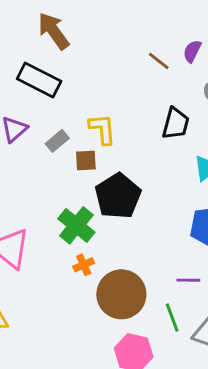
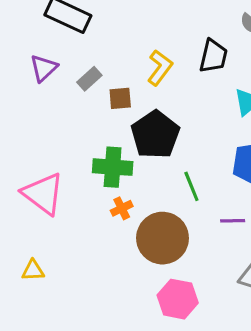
yellow L-shape: (102, 129) -> (160, 68), moved, turned 44
green cross: (76, 225) -> (113, 167), turned -33
green line: (172, 318) -> (191, 186), moved

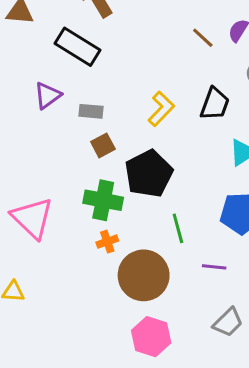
gray rectangle: (89, 79) -> (91, 111), turned 40
brown square: (120, 98) -> (103, 145), moved, turned -30

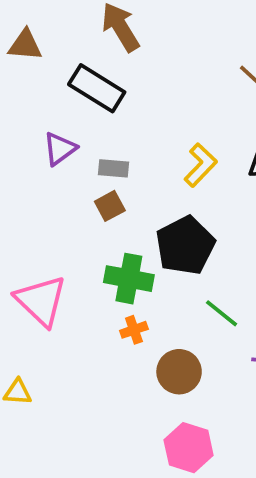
brown square: (103, 145) -> (110, 206), moved
green line: (178, 228) -> (222, 313), turned -36
brown circle: (144, 275) -> (179, 372), size x0.7

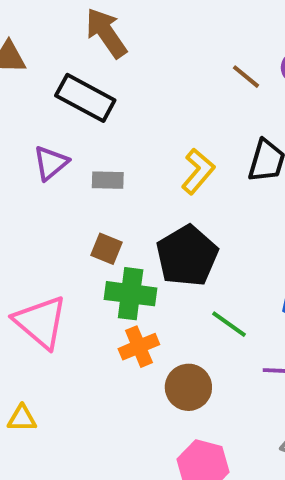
brown square: (110, 206) -> (107, 249), moved, turned -36
orange cross: (134, 330) -> (139, 347), size x1.4

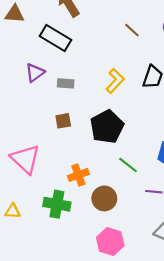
brown line: (246, 77) -> (132, 30), moved
brown square: (107, 249) -> (63, 121), turned -35
green cross: (131, 294) -> (57, 204), moved

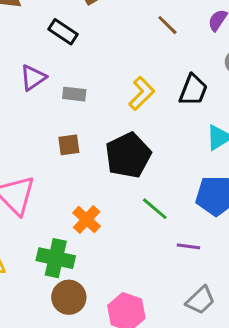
black rectangle: (55, 38) -> (63, 32), size x0.7
orange cross: (78, 175) -> (87, 220), turned -30
brown circle: (104, 198) -> (69, 297), moved

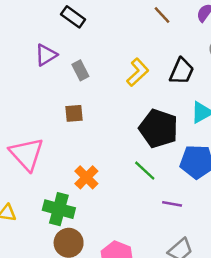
gray rectangle: (74, 94) -> (80, 70), turned 54
black pentagon: (128, 155) -> (159, 128), moved, turned -30

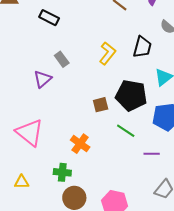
purple triangle: (46, 55) -> (43, 79), moved
brown square: (74, 113) -> (101, 105), moved
green cross: (59, 209) -> (62, 172), size x0.7

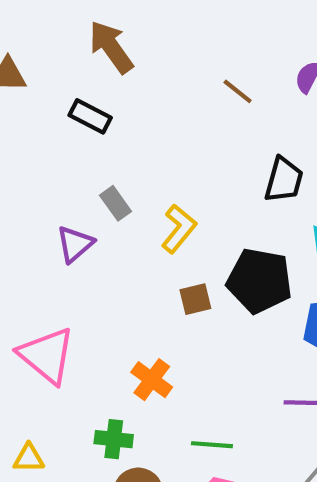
yellow L-shape: (108, 53) -> (179, 229), moved
green line: (126, 131) -> (212, 445), moved, turned -30

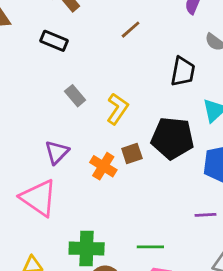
brown line: (238, 91) -> (131, 30), moved, turned -75
purple triangle: (75, 244) -> (57, 152), moved
orange cross: (152, 380) -> (103, 166), moved
green cross: (114, 439) -> (87, 248), size x1.4

